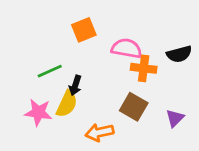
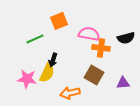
green line: (50, 71) -> (35, 39), moved
purple triangle: (175, 118) -> (123, 83), turned 40

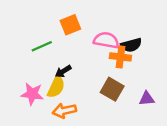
black semicircle: (126, 38) -> (131, 45), moved
black arrow: (53, 60) -> (63, 71), turned 40
orange arrow: (70, 93) -> (64, 111), moved

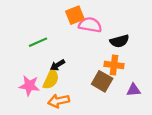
orange square: (70, 25) -> (75, 15), moved
pink semicircle: (106, 40) -> (90, 25), moved
orange cross: (120, 57) -> (114, 65), moved

